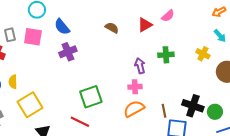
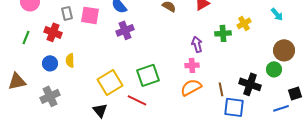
yellow cross: (203, 54) -> (244, 23), moved, turned 32
yellow square: (30, 105) -> (110, 82), moved
green circle: (215, 112) -> (274, 69), moved

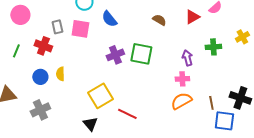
yellow cross: (244, 23) -> (242, 37), moved
purple cross: (125, 30) -> (115, 55), moved
green square: (148, 75) -> (141, 54), moved, turned 30

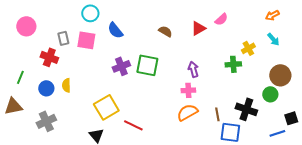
green cross: (213, 47) -> (233, 64), moved
green line: (16, 51) -> (20, 77), moved

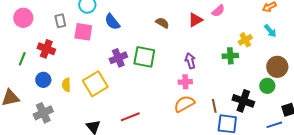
gray rectangle: (63, 38) -> (60, 21), moved
green line: (20, 77) -> (22, 59), moved
yellow semicircle: (66, 85) -> (66, 85), moved
yellow square: (106, 107) -> (95, 84), moved
red line: (133, 125) -> (130, 117), turned -48

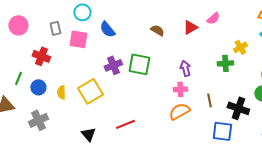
green line: (22, 59) -> (18, 78), moved
brown line: (214, 106) -> (209, 100), moved

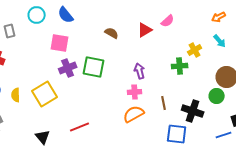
blue semicircle: (107, 29) -> (66, 15), moved
pink square: (78, 39) -> (60, 43), moved

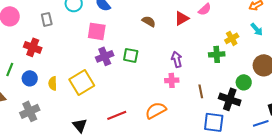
green square: (94, 67) -> (131, 55), size x0.7
green circle: (217, 96) -> (244, 82), moved
orange semicircle: (134, 114) -> (156, 110), moved

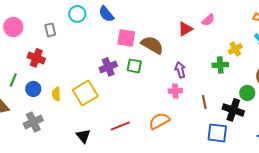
brown semicircle: (149, 21) -> (152, 45), moved, size x1.6
pink square: (97, 31) -> (126, 38), moved

